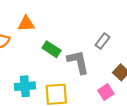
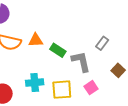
orange triangle: (26, 24) -> (36, 40), moved
pink square: (106, 92) -> (91, 88), moved

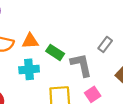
cyan cross: (35, 83) -> (29, 69), moved

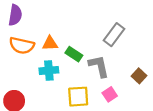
gray rectangle: (105, 44) -> (114, 35), moved, size x1.5

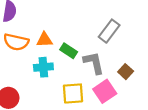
brown square: (139, 76) -> (126, 72), moved
pink square: (110, 94) -> (105, 91), size x1.5

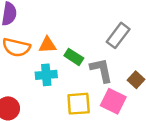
pink square: (105, 91) -> (113, 101), turned -30

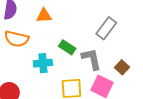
orange triangle: (47, 45) -> (44, 16), moved

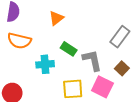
orange triangle: (44, 16) -> (56, 18), moved, turned -35
gray rectangle: (106, 28) -> (120, 37), moved

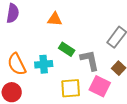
orange triangle: (56, 18) -> (55, 19), turned 42
orange semicircle: (19, 41) -> (17, 64), moved, turned 50

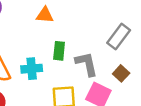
green rectangle: (67, 49) -> (59, 51), turned 63

